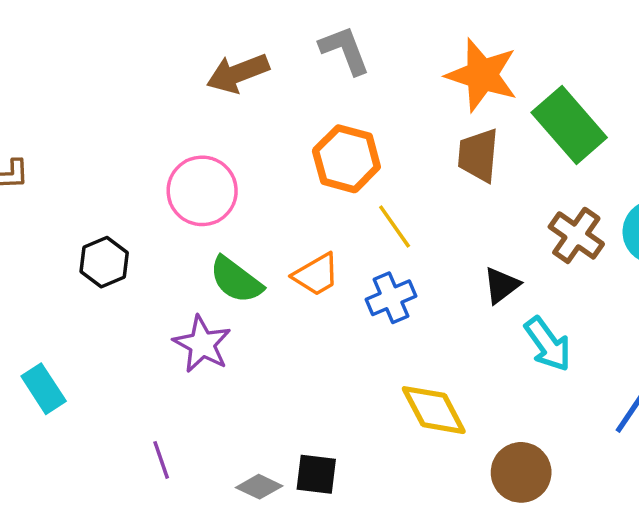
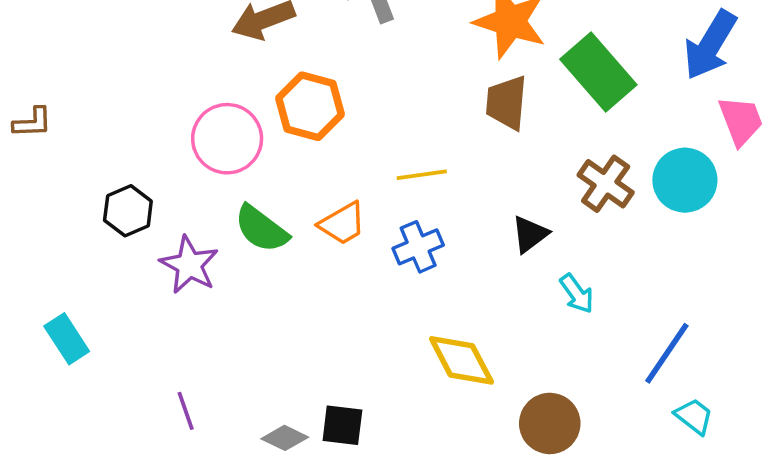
orange hexagon: (346, 159) -> (310, 106), moved
yellow line: (395, 227) -> (422, 175), turned -63
purple star: (202, 344) -> (189, 265), moved
cyan arrow: (548, 344) -> (577, 294), size x0.7

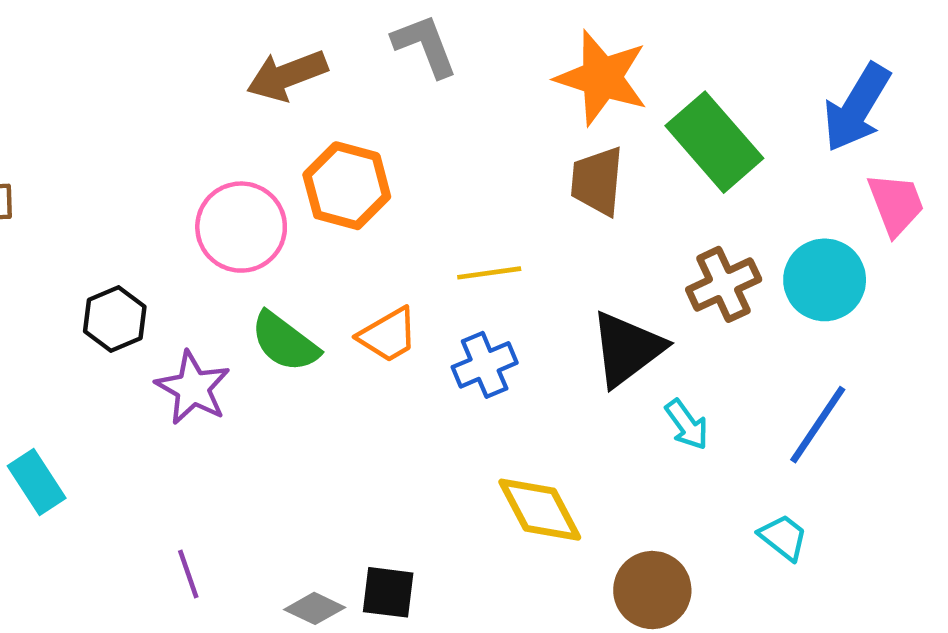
brown cross: (606, 184) -> (724, 284), turned 30
black triangle: (530, 234) -> (627, 349), size x1.6
blue line: (667, 353) -> (818, 425), moved
cyan trapezoid: (694, 416) -> (783, 537), moved

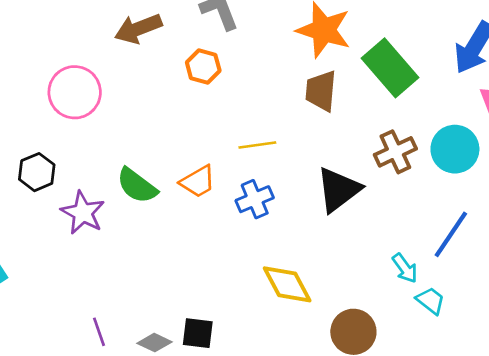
orange hexagon: (347, 186) -> (203, 67), moved, size x0.7
pink circle: (241, 227) -> (75, 92), moved
cyan arrow: (687, 425) -> (405, 268), moved
purple line: (188, 574) -> (99, 332), moved

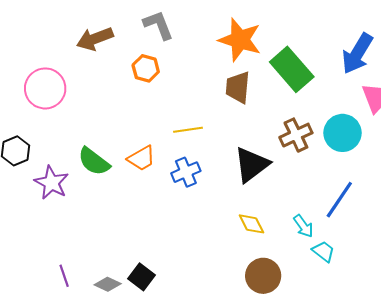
yellow diamond: (287, 284) -> (251, 224), moved, size x0.7
black square: (198, 333) -> (141, 277), turned 30

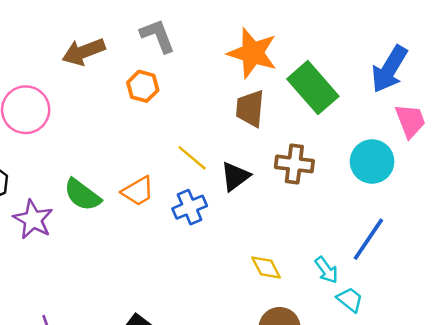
yellow line: (188, 130) -> (192, 158), turned 48
brown cross: (296, 135) -> (294, 164), moved, turned 32
black triangle: (251, 165) -> (235, 176), moved, size x0.7

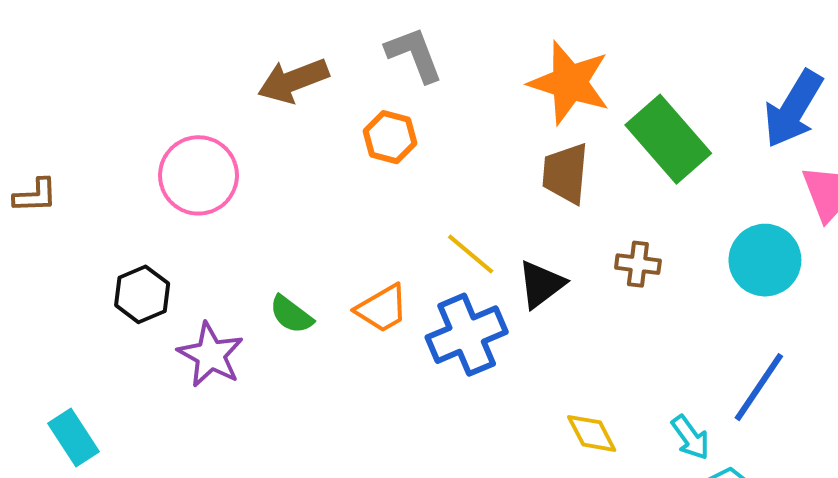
brown cross: (294, 164) -> (638, 264), size x0.7
green semicircle: (82, 195) -> (291, 315), size x0.7
blue cross: (190, 207) -> (467, 335), size x1.4

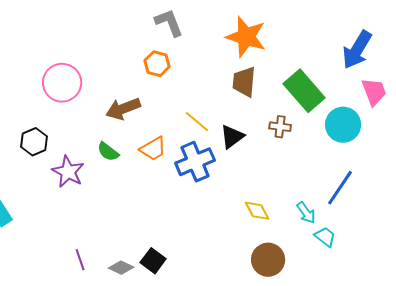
brown arrow: (293, 81) -> (123, 109), moved
green rectangle: (668, 139) -> (304, 91), moved

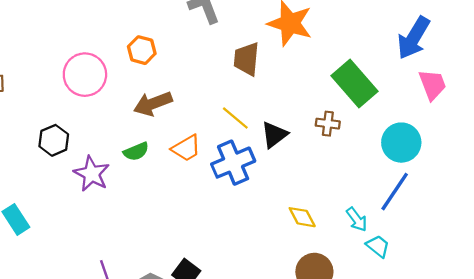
orange hexagon: (157, 64) -> (142, 50), moved
brown trapezoid: (244, 82) -> (246, 59), moved
cyan circle: (343, 125) -> (401, 143), moved
green semicircle: (108, 152) -> (136, 151), turned -60

